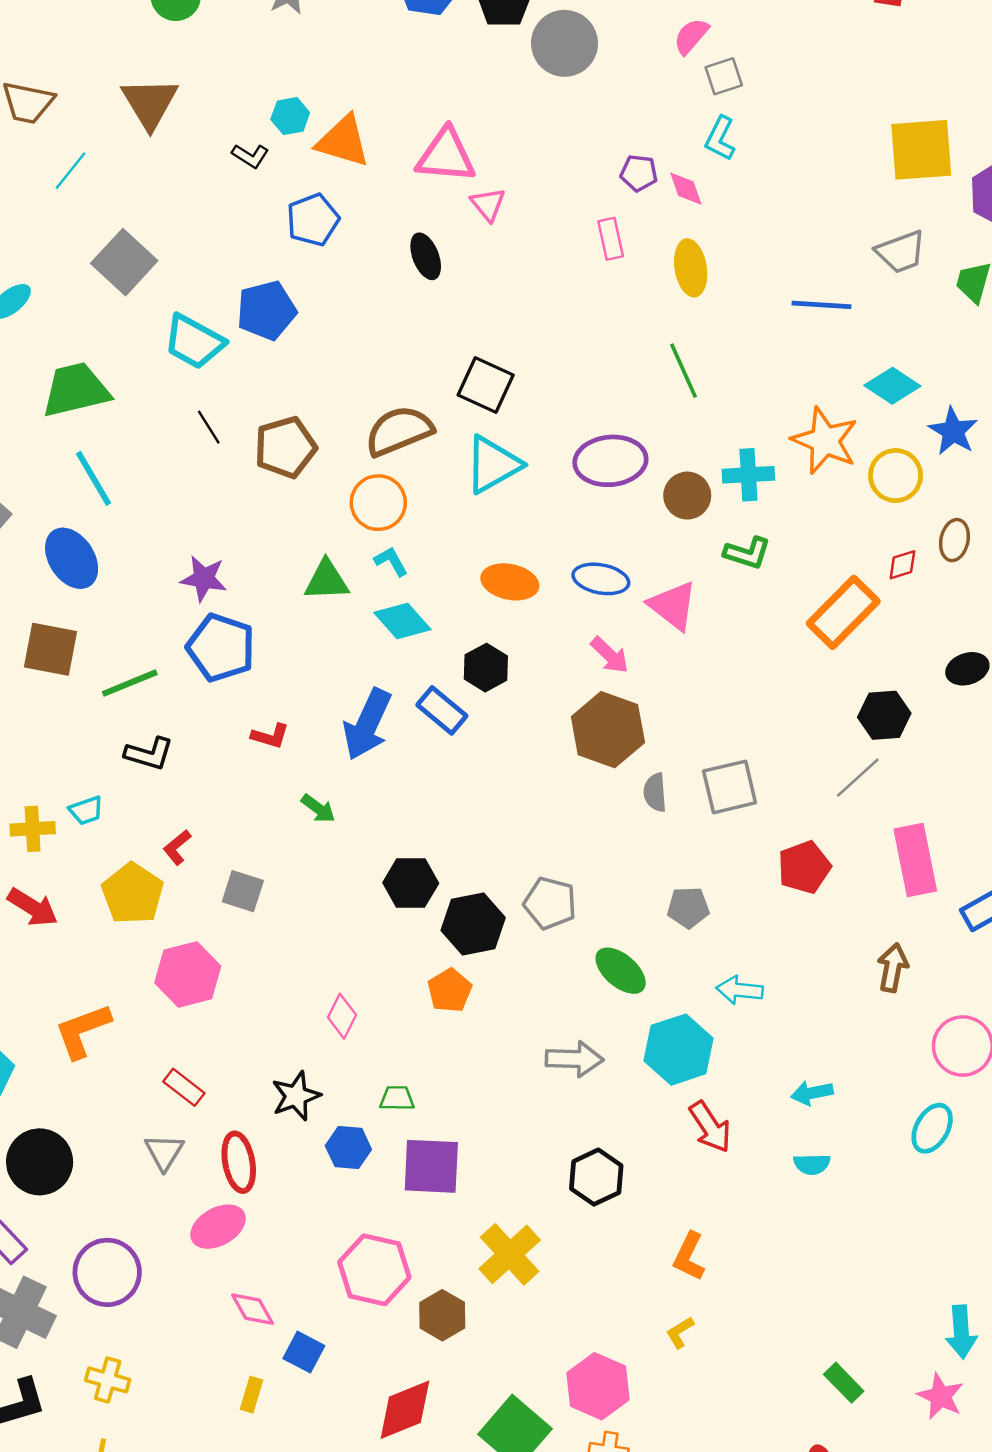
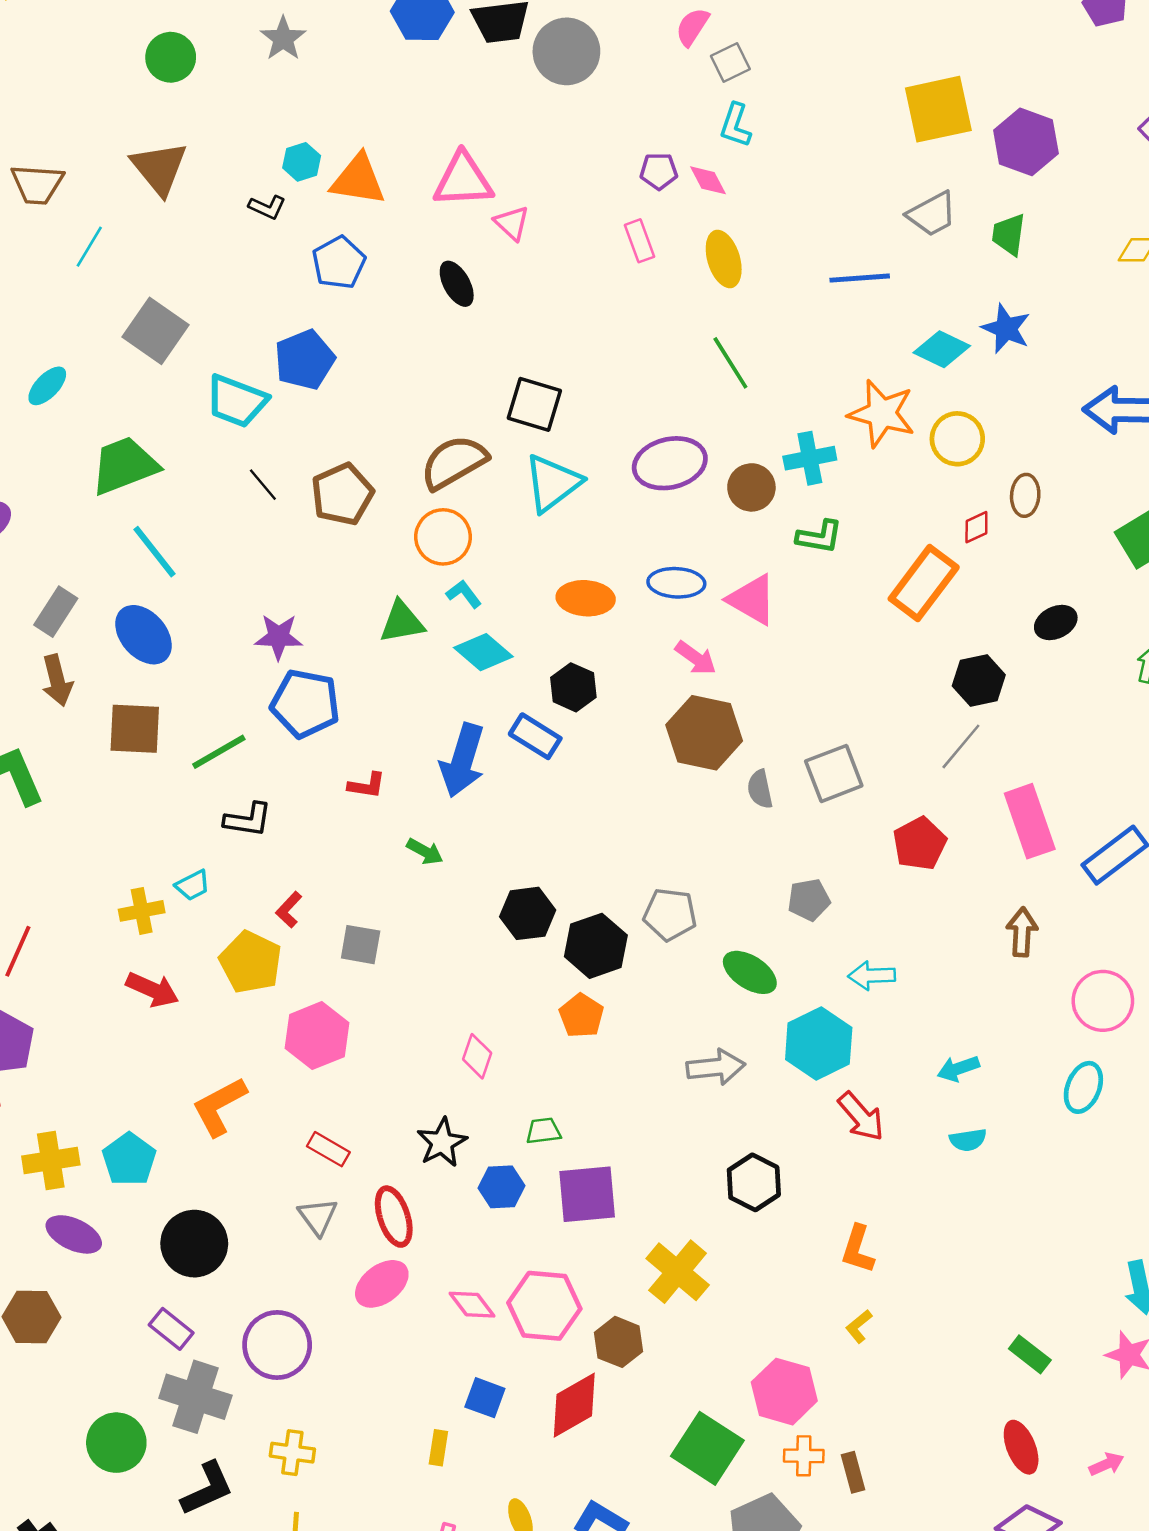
blue star: (953, 431) -> (1006, 329), moved
pink diamond: (252, 1309) -> (472, 1305), moved
red diamond: (405, 1410) -> (574, 1405), moved

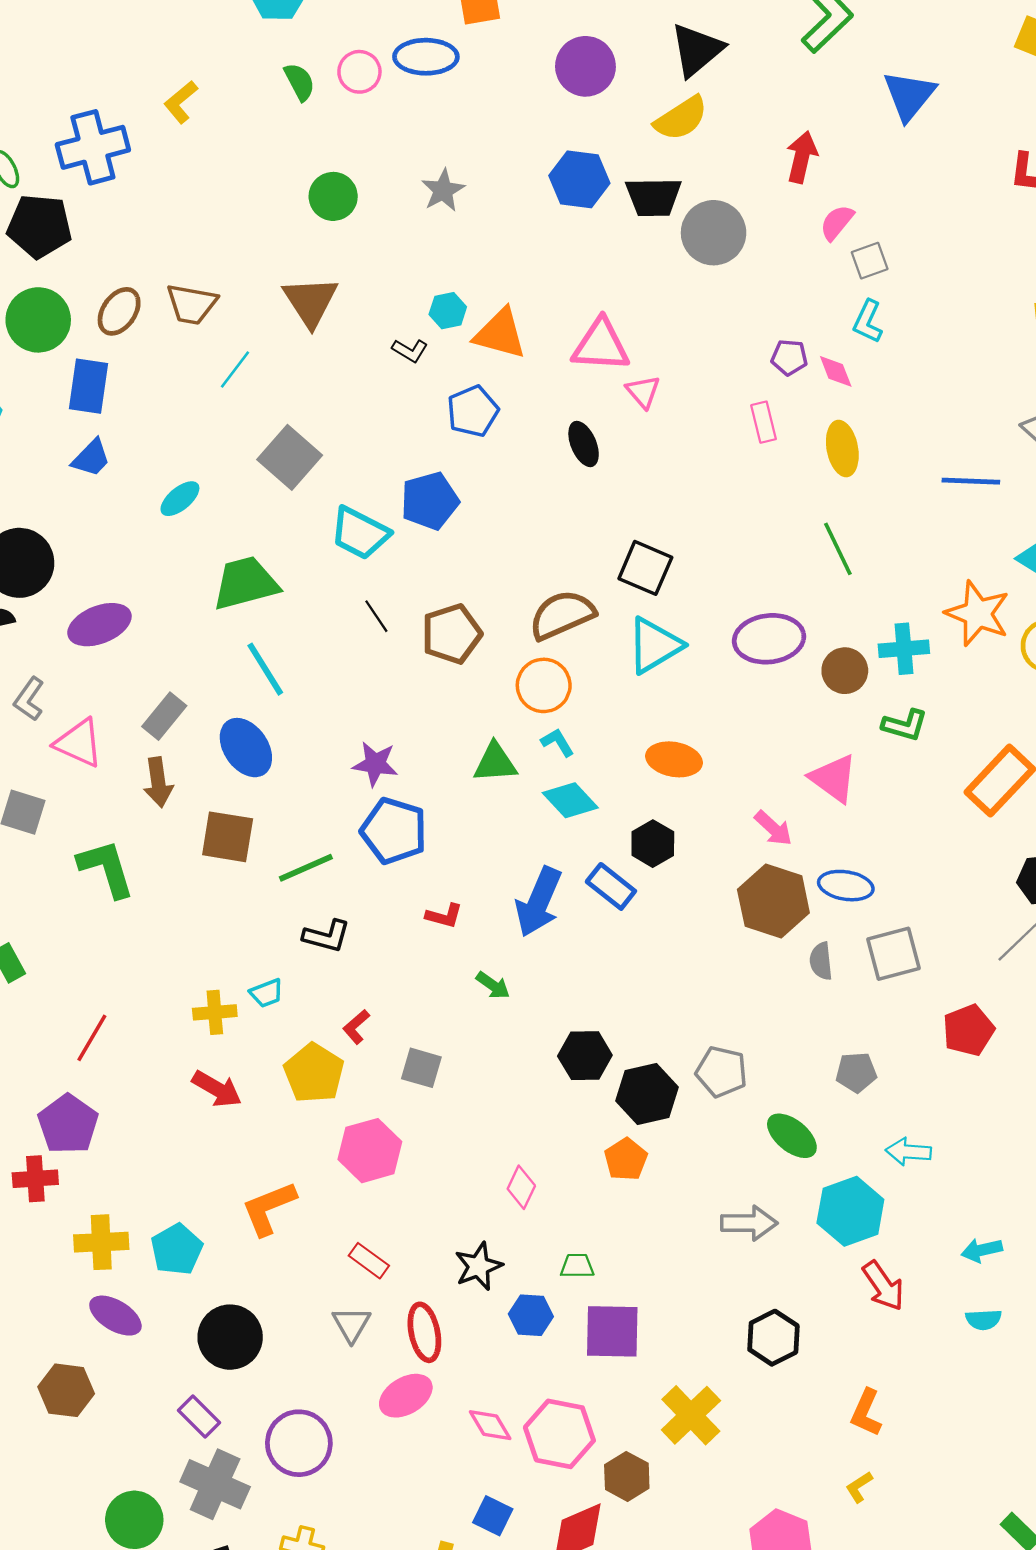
blue ellipse: (676, 583) -> (846, 886), moved

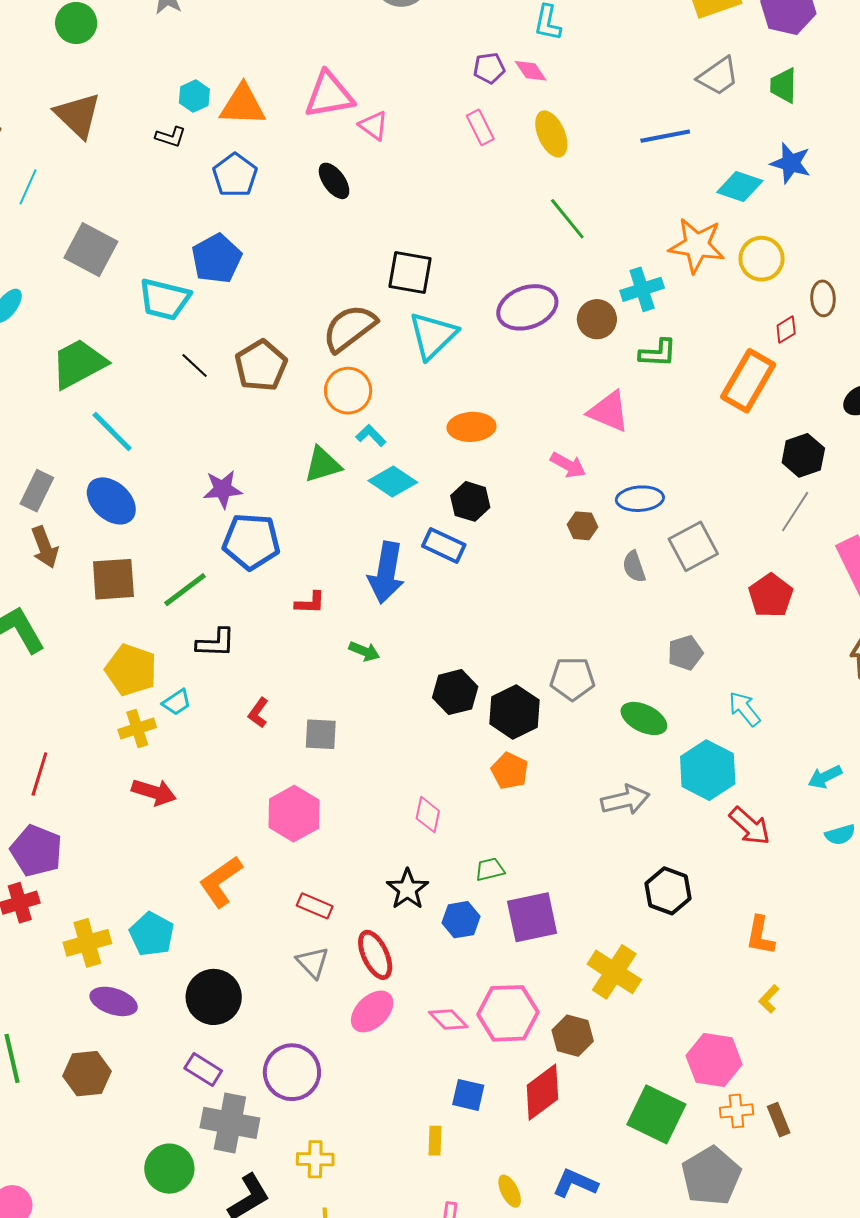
brown hexagon: (773, 901) -> (582, 526), size x0.5
yellow pentagon: (314, 1073) -> (131, 670), moved
cyan arrow: (908, 1152) -> (744, 709), turned 60

